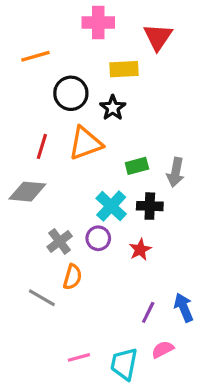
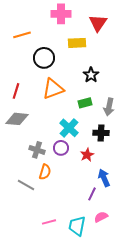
black star: (113, 108) -> (91, 75), moved
red line: (42, 146) -> (16, 91), moved
black cross: (150, 206) -> (101, 133), moved
gray cross: (60, 241) -> (37, 150), turned -35
blue arrow: (184, 308) -> (104, 178), moved

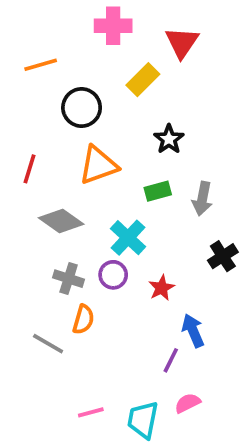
yellow rectangle: (77, 43) -> (143, 80), turned -42
gray diamond: (17, 119) -> (61, 221), moved, turned 30
black cross: (101, 133) -> (223, 256), moved, turned -35

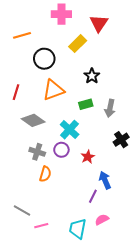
gray line: (48, 344) -> (22, 210), moved
pink line: (91, 412) -> (41, 226), moved

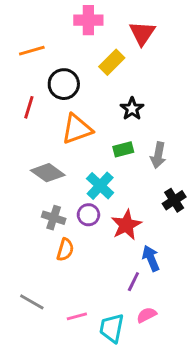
red line: (16, 92) -> (29, 107), moved
red star: (88, 157) -> (126, 225), size x1.5
pink line: (41, 226) -> (77, 316), moved

